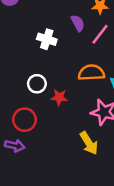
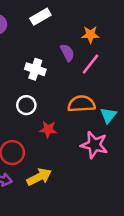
white circle: (37, 84) -> (26, 105), moved
yellow arrow: (89, 143) -> (39, 177), moved, turned -85

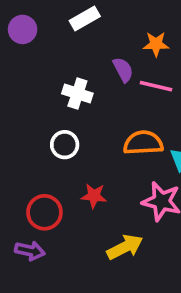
pink line: (90, 64) -> (156, 86), turned 65
red star: (48, 129) -> (94, 196), moved
yellow arrow: (39, 177) -> (125, 247), moved

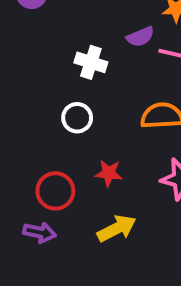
purple semicircle: (123, 70) -> (140, 37), turned 95
yellow arrow: (125, 247) -> (117, 228), moved

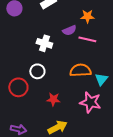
red circle: (55, 191) -> (18, 87), moved

